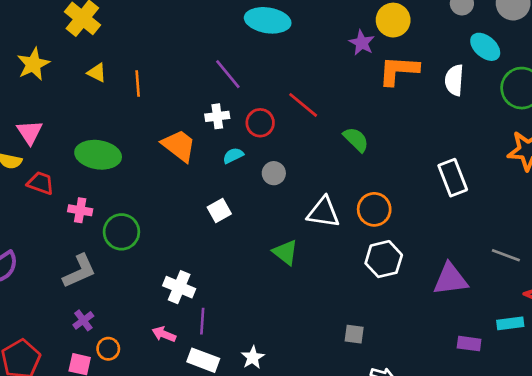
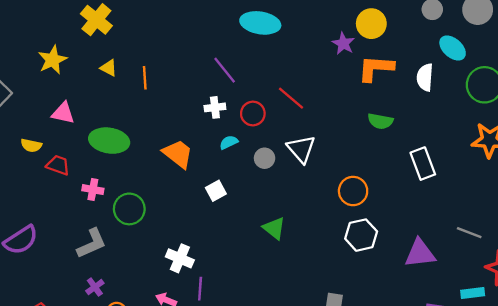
pink triangle: (30, 132) -> (63, 113), moved, turned -45
green semicircle: (356, 139) -> (380, 121), moved, turned 145
orange trapezoid: (179, 146) -> (178, 154), moved
white triangle: (323, 212) -> (301, 149), moved, turned 40

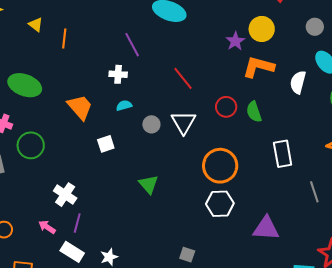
red circle: (253, 114) -> (226, 107), moved
green semicircle: (380, 121) -> (254, 112), turned 50
orange circle: (353, 191) -> (220, 166), size x1.4
gray line: (469, 233) -> (314, 192), moved, turned 40

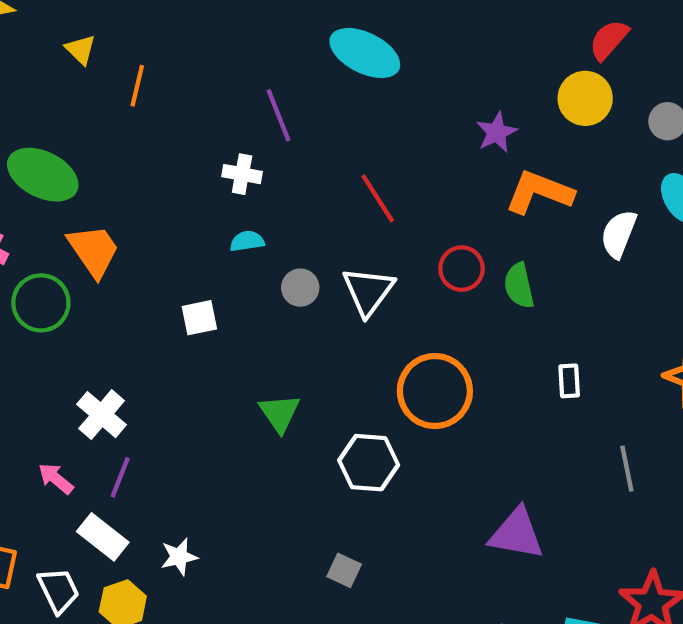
yellow circle: (262, 29) -> (585, 98), moved
orange trapezoid: (80, 107) -> (94, 251), moved
white rectangle: (283, 154) -> (569, 381), size x0.6
white hexagon: (220, 204) -> (369, 463), moved

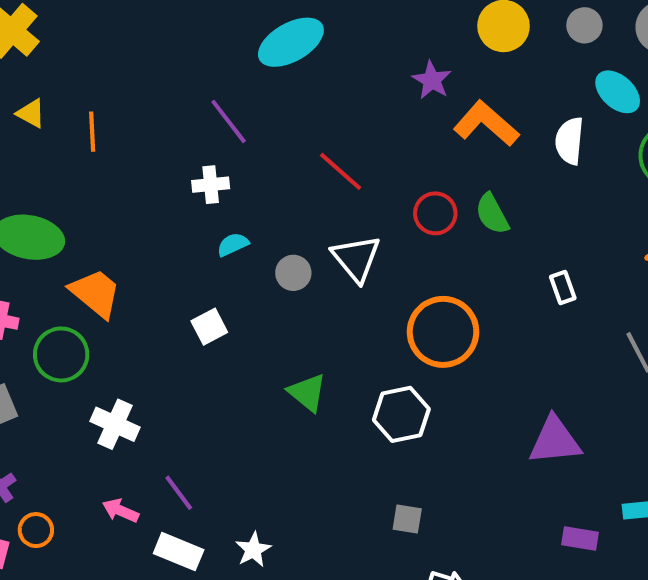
cyan ellipse: (365, 53) -> (291, 42), turned -40
orange L-shape: (539, 192) -> (486, 124), turned 36
white cross: (102, 415) -> (115, 424), moved
purple line: (120, 477) -> (179, 493), turned -42

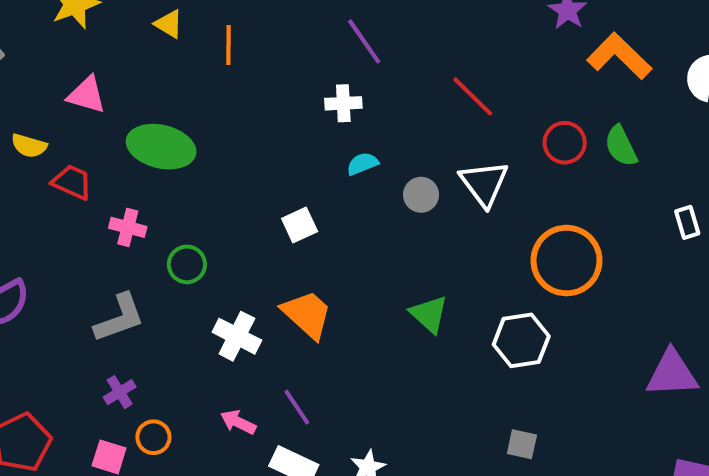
orange trapezoid: (95, 293) -> (307, 314), moved
white square: (209, 327) -> (300, 225), moved
green circle: (61, 354) -> (187, 264), size x0.7

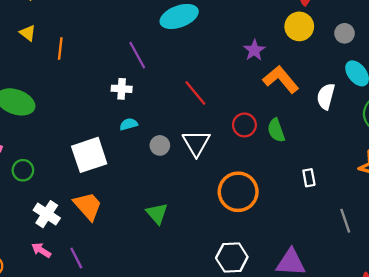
white square: (300, 225) -> (89, 155), size x1.8
white hexagon: (521, 340) -> (232, 257), moved
pink arrow: (238, 422) -> (41, 250), moved

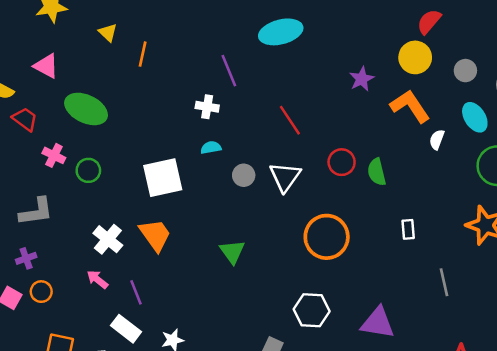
orange L-shape: (281, 79) -> (410, 106), moved
white semicircle: (326, 96) -> (437, 140), size x0.7
green circle: (23, 170) -> (88, 170), moved

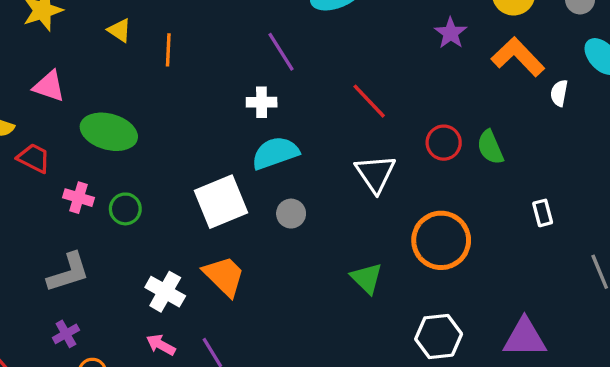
cyan semicircle: (211, 148) -> (275, 153), size x1.8
gray circle: (244, 175) -> (291, 214), moved
green triangle: (232, 252) -> (367, 278), moved

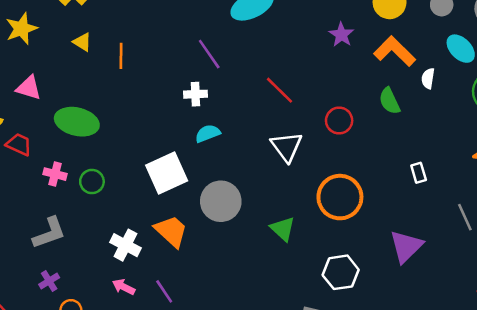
green semicircle: (490, 147) -> (389, 101), moved
cyan semicircle: (275, 153) -> (208, 133), size x0.7
gray circle: (291, 214) -> (221, 201), moved, size x1.8
purple triangle: (525, 338) -> (406, 246), moved, turned -42

